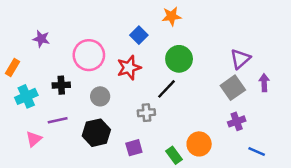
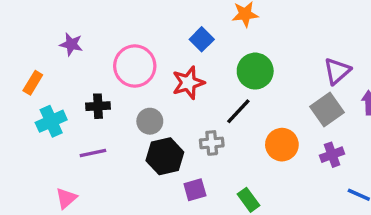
black hexagon: (96, 133) -> (165, 156), moved
pink triangle: (34, 139) -> (66, 198), moved
orange circle: (199, 144) -> (282, 145), moved

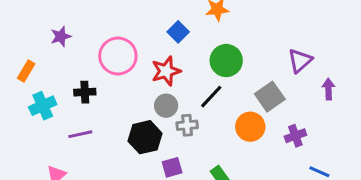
purple star: (71, 44) -> (61, 36), turned -30
gray square: (327, 109) -> (270, 97), moved
gray circle: (150, 121) -> (166, 106), moved

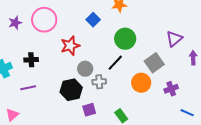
pink circle: (118, 56) -> (44, 20), moved
red star: (166, 71) -> (70, 46), moved

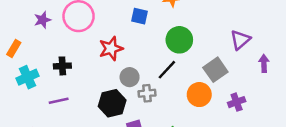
blue square: (93, 20) -> (140, 16), turned -32

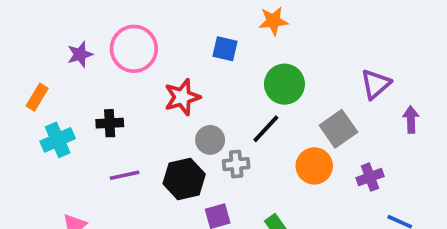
purple line: (59, 101) -> (125, 175), moved

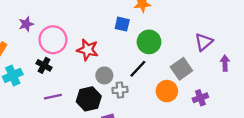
pink circle: (134, 49) -> (53, 40), moved
blue square: (225, 49) -> (122, 24), moved
red star: (182, 97) -> (88, 50), turned 30
black cross: (110, 123) -> (44, 65), turned 32

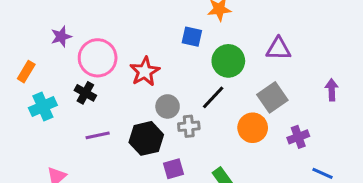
purple triangle: (204, 42) -> (278, 49), moved, turned 42
red star: (88, 50) -> (145, 72), turned 30

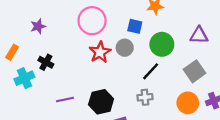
pink circle: (98, 58) -> (92, 21), moved
black cross: (85, 93) -> (46, 62), moved
gray circle: (168, 106) -> (125, 48), moved
gray cross: (189, 126) -> (145, 97), moved
orange circle: (253, 128) -> (188, 103), moved

